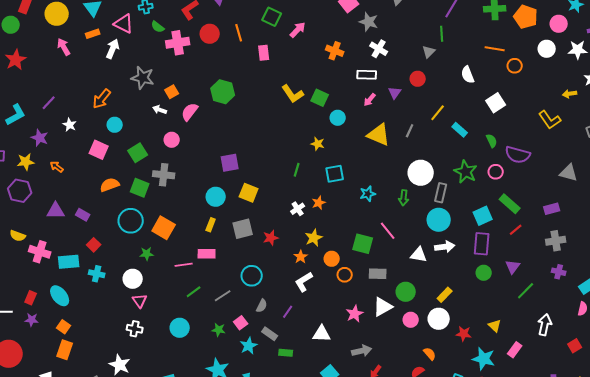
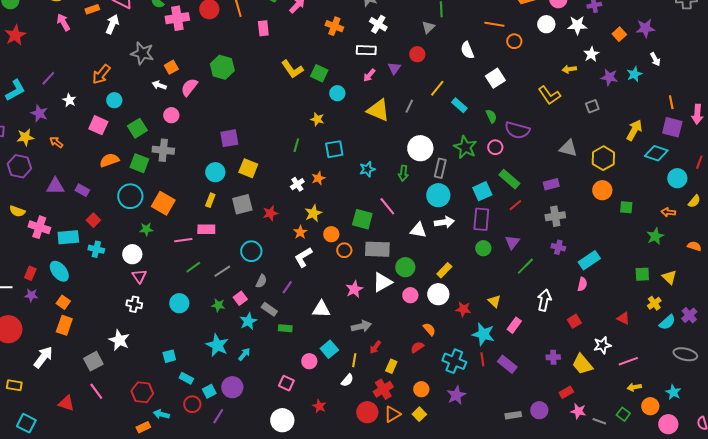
gray rectangle: (378, 274) -> (377, 249), size x1.4

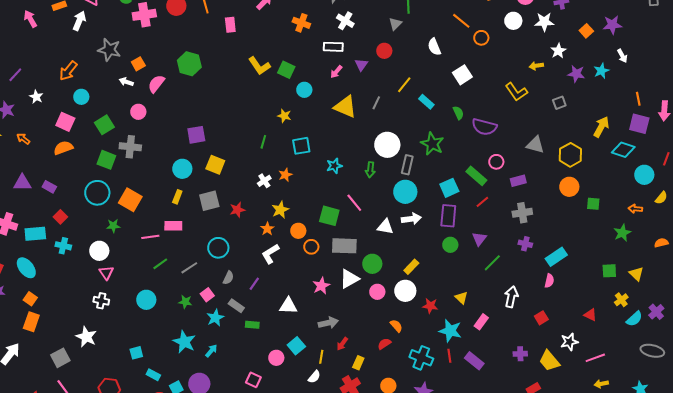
orange line: (494, 24) -> (461, 21), turned 30
pink circle: (495, 147) -> (496, 162), moved
orange semicircle: (109, 160) -> (63, 148), moved
orange semicircle: (694, 246) -> (661, 243), turned -32

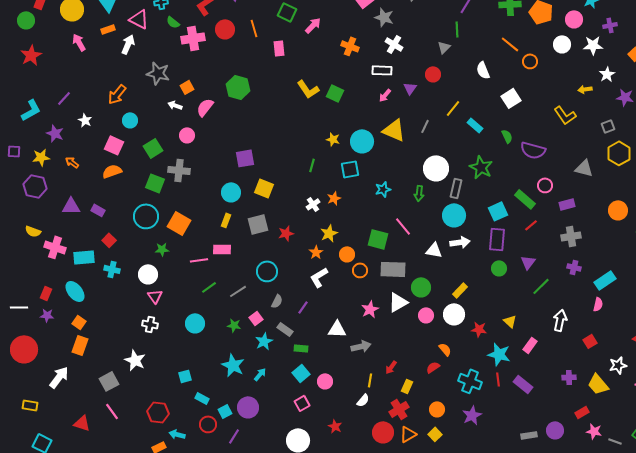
cyan circle: (304, 90) -> (362, 141), moved, size x1.5
yellow hexagon: (570, 155) -> (619, 153), moved
gray arrow: (328, 323) -> (361, 346), moved
cyan square: (296, 346) -> (301, 373), moved
pink square: (253, 380) -> (302, 403), turned 35

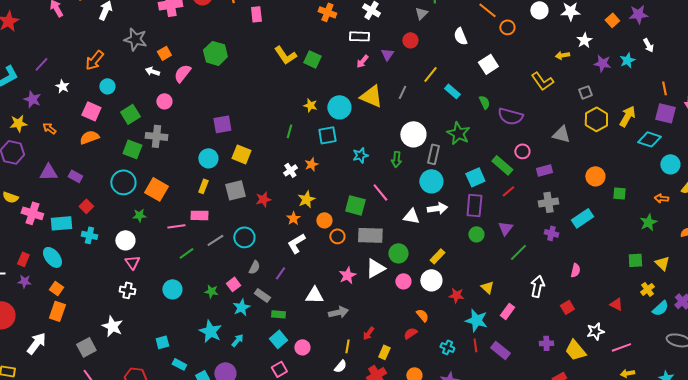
cyan rectangle: (605, 280) -> (582, 218), moved
gray line: (238, 291) -> (215, 240), moved
cyan cross: (470, 381) -> (447, 347), size x0.6

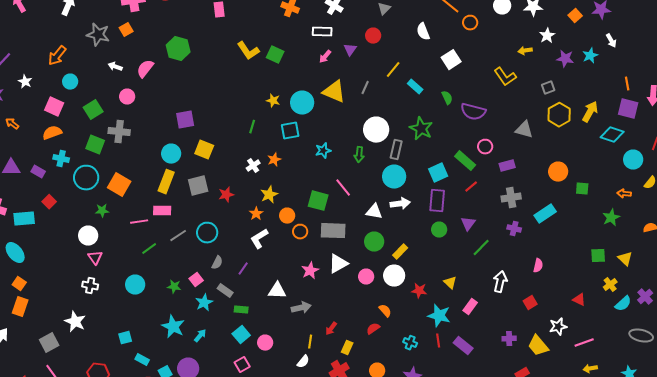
orange square: (164, 53) -> (126, 30), moved
yellow rectangle: (203, 186) -> (166, 182), size x1.6
cyan cross: (89, 235) -> (61, 159), moved
green circle: (398, 253) -> (374, 242), moved

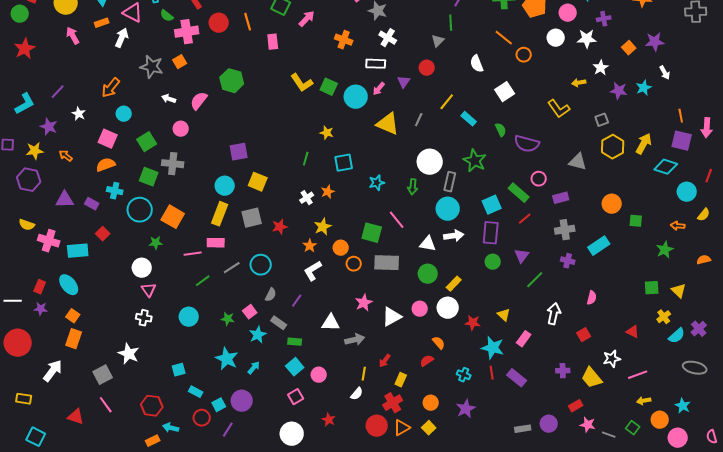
cyan circle: (302, 103) -> (356, 97), moved
white triangle: (338, 264) -> (392, 317), moved

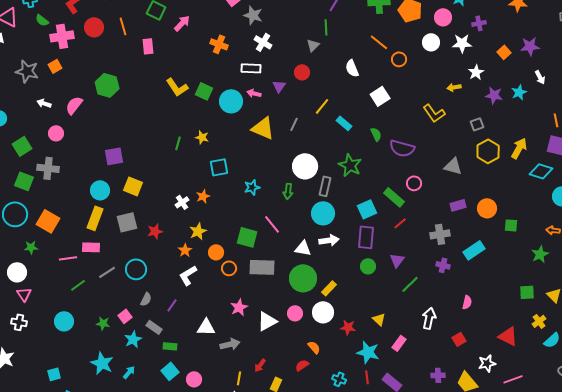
pink arrow: (379, 89) -> (254, 93), turned 64
green line: (306, 159) -> (178, 143), moved
purple rectangle: (561, 198) -> (458, 205), moved
green circle: (428, 274) -> (303, 278), size x1.4
red triangle: (633, 332) -> (508, 336), size x1.5

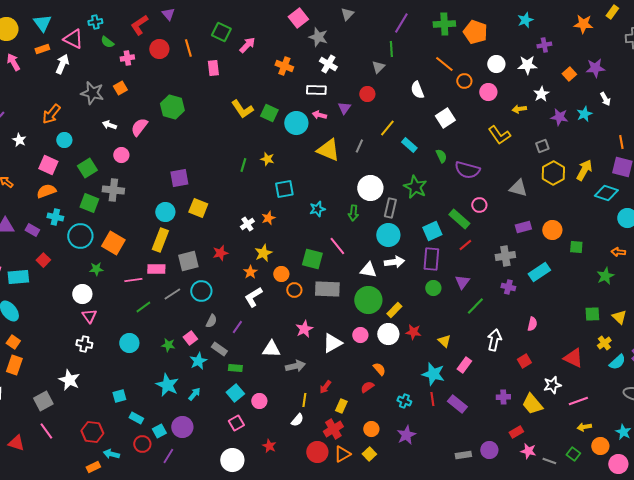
pink circle: (443, 17) -> (488, 92), moved
pink cross: (62, 36) -> (127, 58), size x0.6
gray square: (127, 222) -> (188, 261), moved
red star: (348, 327) -> (413, 332), moved

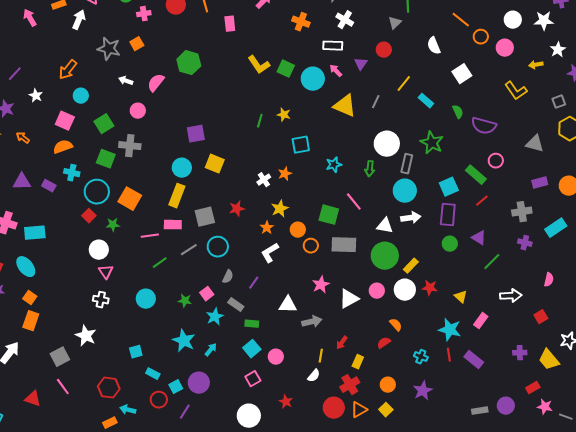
pink arrow: (319, 115) -> (336, 71), turned 32
red square: (43, 260) -> (89, 216), moved
purple triangle: (462, 282) -> (479, 238), turned -35
white arrow: (494, 340) -> (511, 296), turned 75

